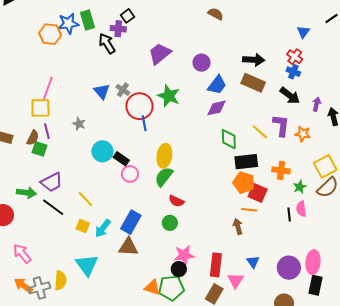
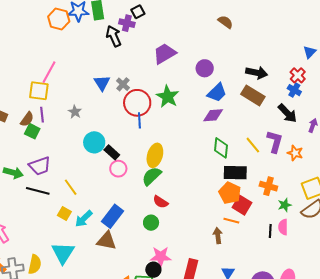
black line: (53, 207) -> (38, 191), turned -30

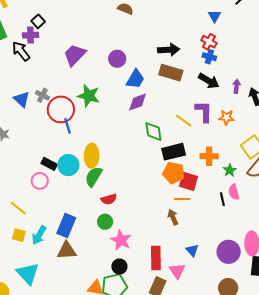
cyan circle: (94, 142) -> (68, 165), moved
pink circle: (118, 169) -> (40, 181), moved
red semicircle: (160, 202) -> (109, 199), turned -35
pink star: (161, 257) -> (121, 240), moved, turned -30

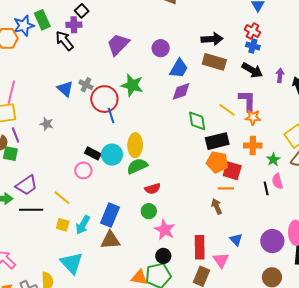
orange star: (226, 117) -> (253, 117), moved
green semicircle: (94, 177) -> (137, 166), turned 35

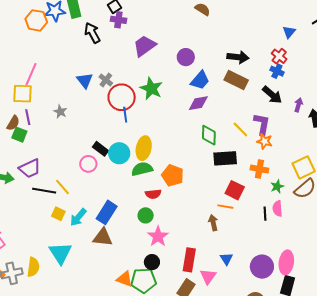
purple cross: (74, 25) -> (118, 20), moved
orange pentagon: (217, 162) -> (173, 175), moved
black line: (31, 210) -> (44, 191), moved

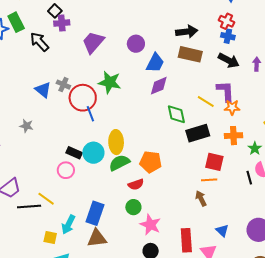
yellow square: (58, 214) -> (50, 238), moved

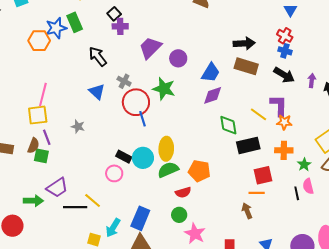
black arrow: (39, 42) -> (98, 56), moved
purple circle: (136, 44) -> (178, 58), moved
gray cross: (63, 85) -> (124, 81), moved
red square: (214, 162) -> (263, 175), turned -30

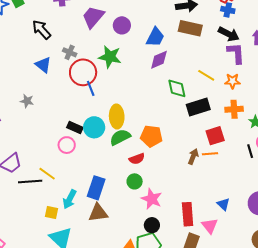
purple L-shape: (279, 106) -> (236, 53), moved
brown arrow: (247, 211) -> (193, 157), moved, turned 49

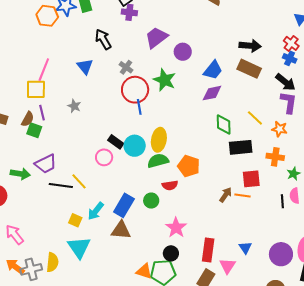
blue triangle: (43, 65) -> (85, 66), moved
green circle: (135, 181) -> (151, 201), moved

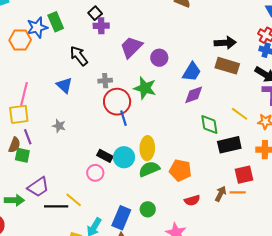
gray cross: (126, 67) -> (105, 81), turned -32
red semicircle: (170, 185) -> (192, 200), moved

